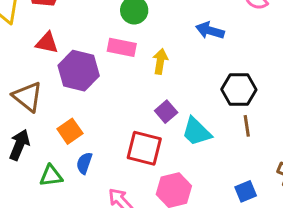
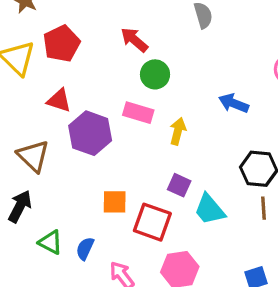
purple square: (166, 112) -> (179, 185), turned -30
orange square: (70, 131) -> (115, 202), moved, turned 30
blue semicircle: (84, 163) -> (85, 249), moved
green triangle: (51, 176) -> (51, 242), turned 30

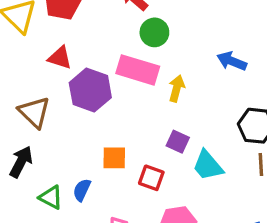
pink rectangle: (138, 113) -> (138, 70), size x1.4
red square: (152, 222) -> (151, 178), size x0.7
blue semicircle: (85, 249) -> (82, 190), moved

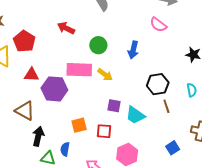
green circle: (154, 32) -> (98, 45), moved
blue arrow: (232, 61) -> (133, 50), turned -84
yellow arrow: (177, 88) -> (105, 75), turned 126
black arrow: (21, 162) -> (38, 136), moved

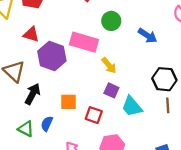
blue arrow: (133, 50) -> (147, 36), turned -84
yellow arrow: (105, 75) -> (109, 65), moved
black arrow: (38, 136) -> (33, 94), moved

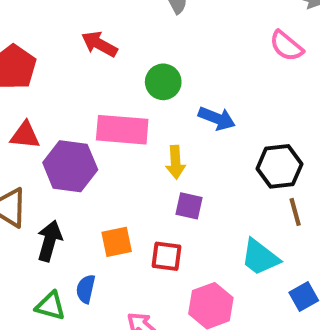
blue arrow: (147, 36) -> (217, 118), moved
yellow arrow: (109, 65) -> (175, 162), turned 48
cyan trapezoid: (132, 106) -> (260, 257), moved

